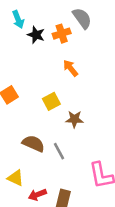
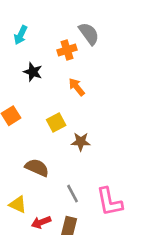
cyan arrow: (18, 19) -> (21, 35), turned 48
black star: (36, 35) -> (33, 72), moved
gray line: (59, 151) -> (73, 194), moved

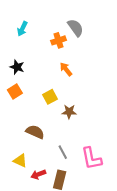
black star: (33, 72) -> (17, 67), moved

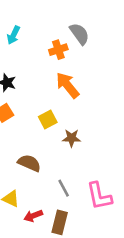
orange arrow: (66, 69) -> (68, 85), size x1.5

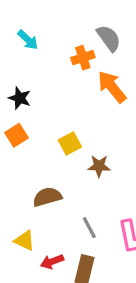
cyan arrow: (13, 35) -> (28, 40), turned -72
orange arrow: (68, 85) -> (112, 87), moved
brown semicircle: (29, 163) -> (47, 197), turned -40

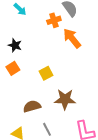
brown star: (99, 166) -> (65, 99), moved, size x1.5
gray line: (89, 228) -> (47, 129), moved

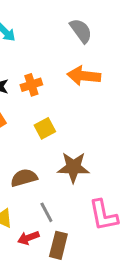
orange cross: (54, 20) -> (31, 85), moved
orange arrow: (72, 38) -> (84, 76), turned -45

